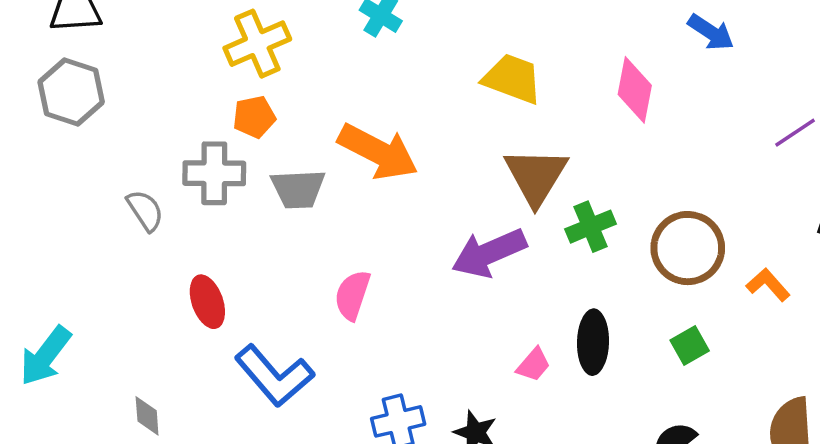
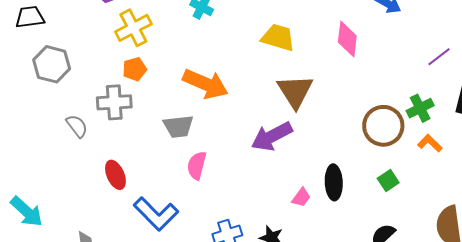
gray hexagon: (71, 92) -> (52, 64), moved
gray trapezoid: (298, 189) -> (178, 127), moved
green cross: (591, 227) -> (420, 108), moved
cyan arrow: (45, 356) -> (27, 212), turned -81

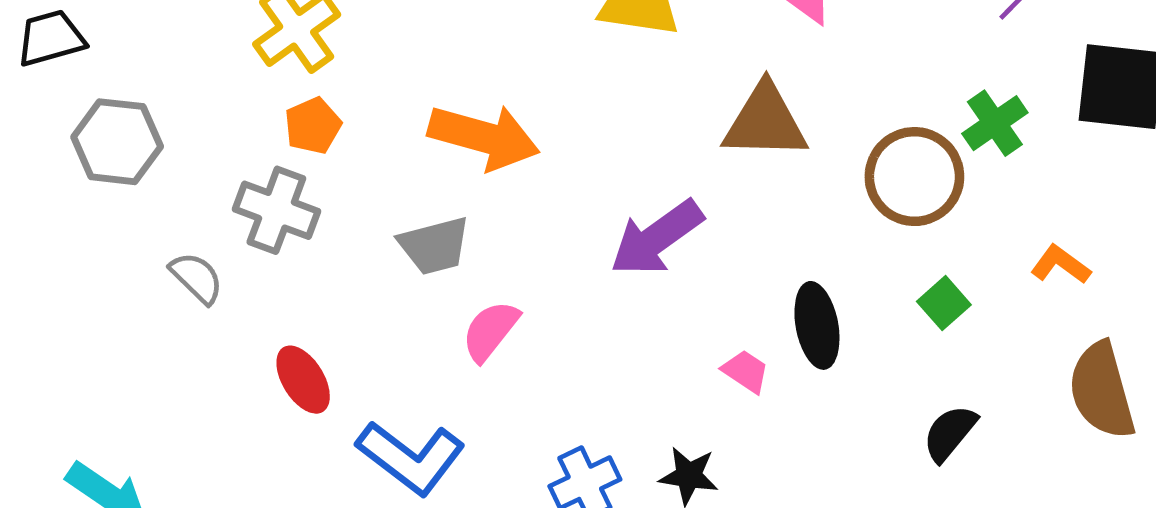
brown triangle: (295, 91) -> (765, 122), moved, turned -48
gray cross: (114, 102) -> (276, 210), turned 32
orange L-shape: (430, 143) -> (1061, 265), moved
pink semicircle: (197, 165) -> (490, 331), turned 32
pink trapezoid: (301, 197) -> (746, 371), turned -85

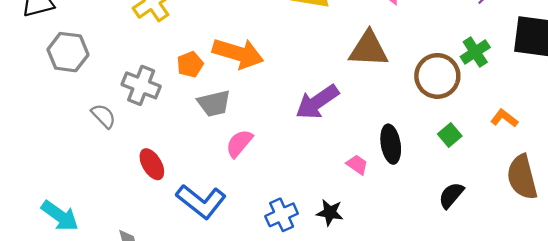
orange pentagon: (313, 126) -> (190, 64), moved

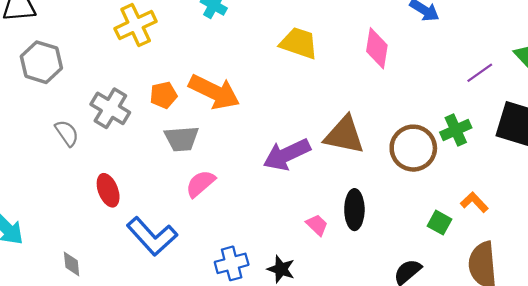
brown triangle: (369, 49) -> (344, 135), moved
green square: (450, 135) -> (439, 223), moved, turned -30

